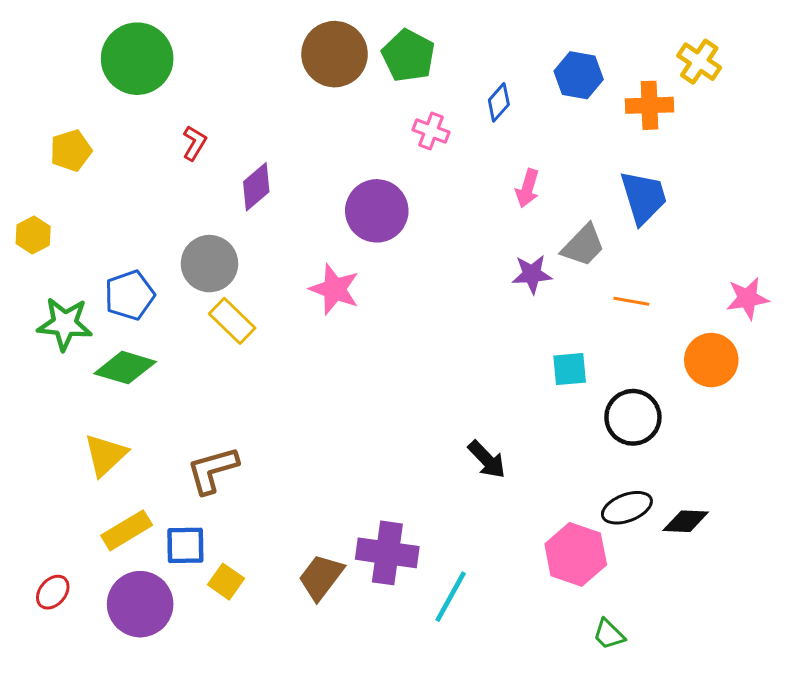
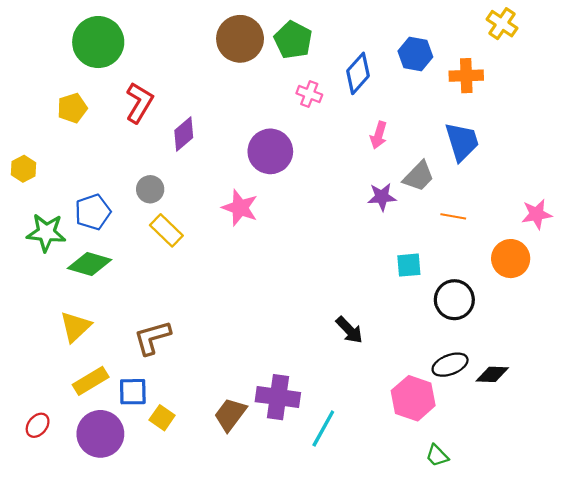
yellow cross: (699, 62) -> (502, 24), moved
blue diamond: (499, 102) -> (358, 73), size x1.5
red L-shape: (194, 143) -> (139, 103), size x1.6
yellow pentagon: (71, 151) -> (72, 108), moved
gray circle: (209, 264) -> (150, 189), size x0.7

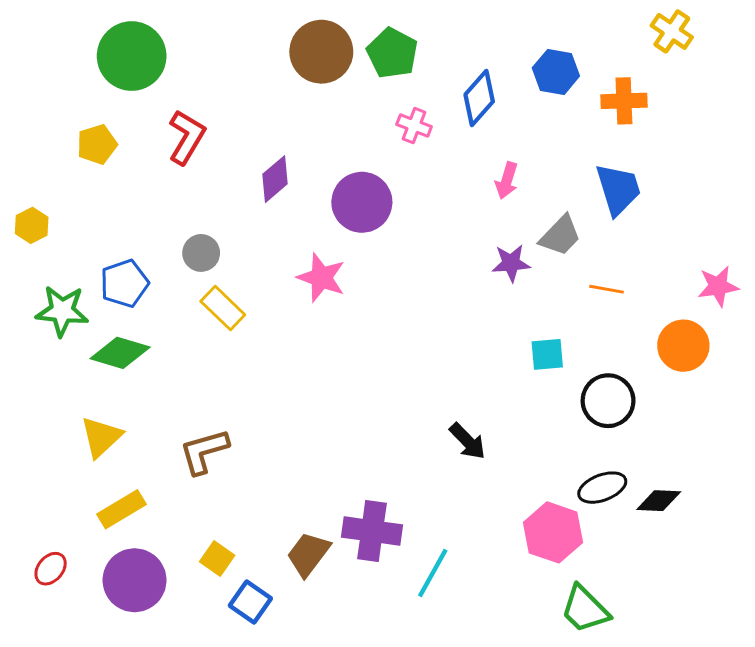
purple diamond: (184, 134) -> (275, 179), moved
blue square: (133, 392) -> (250, 602), moved, turned 36
green trapezoid: (437, 456) -> (585, 609), size x1.6

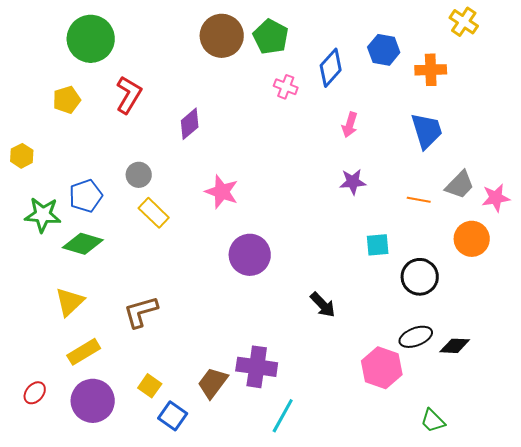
purple circle: (362, 202) -> (250, 255), moved
gray trapezoid: (560, 236) -> (460, 185), moved
cyan line: (433, 573) -> (283, 416), moved
green trapezoid: (585, 609) -> (433, 421), moved, size x0.7

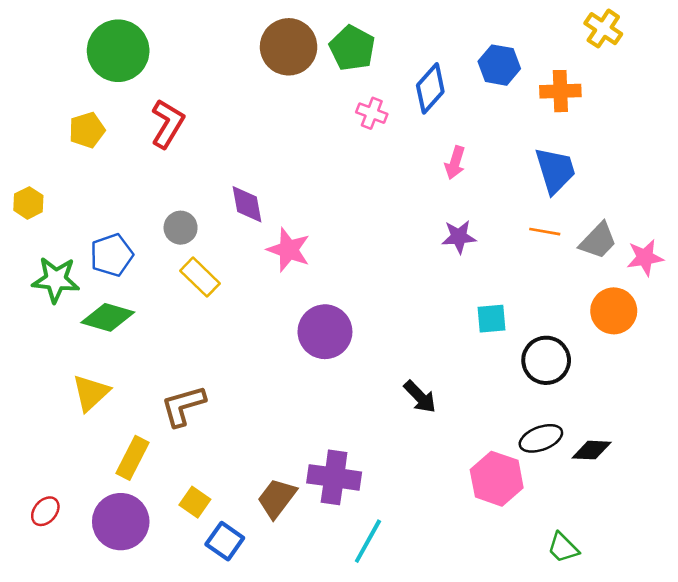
purple diamond: (190, 124) -> (247, 204), moved, turned -60
orange line: (419, 200) -> (545, 232), moved
yellow rectangle: (84, 352) -> (132, 458), moved, turned -32

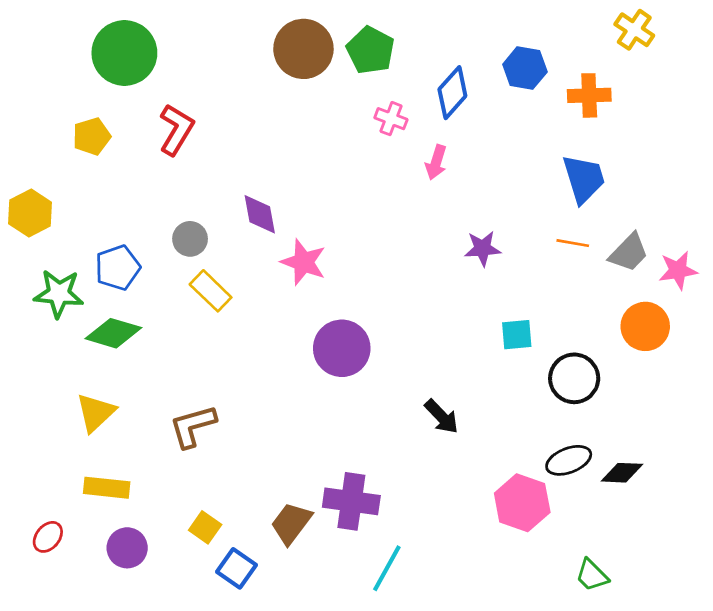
pink arrow: (455, 163) -> (436, 162), moved
yellow hexagon: (28, 203) -> (30, 213), size x1.4
yellow rectangle: (132, 458) -> (107, 488), moved, turned 69
purple circle: (121, 522) -> (127, 548), size x0.7

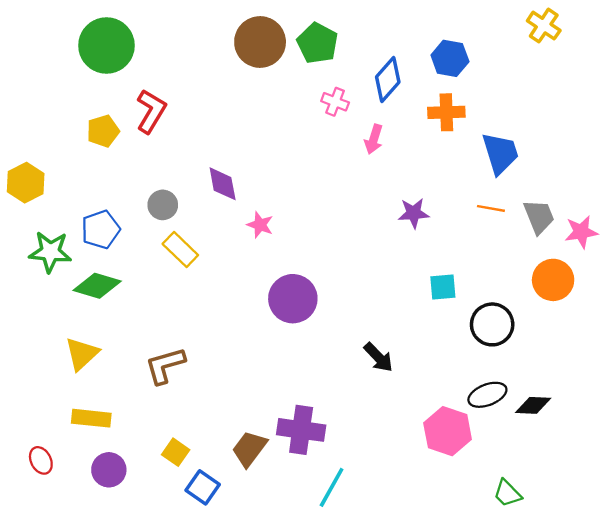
orange cross: (589, 95) -> (446, 112), moved
yellow pentagon: (92, 136) -> (103, 131), moved
gray trapezoid: (629, 253) -> (539, 217), turned -66
pink star: (303, 262) -> (260, 225), size x0.7
red ellipse: (48, 537) -> (41, 460), turned -68

